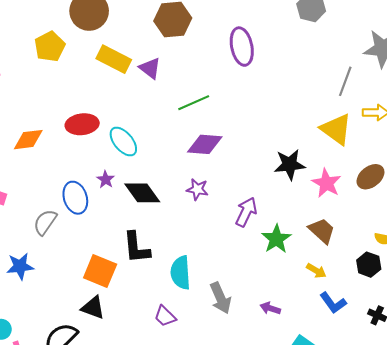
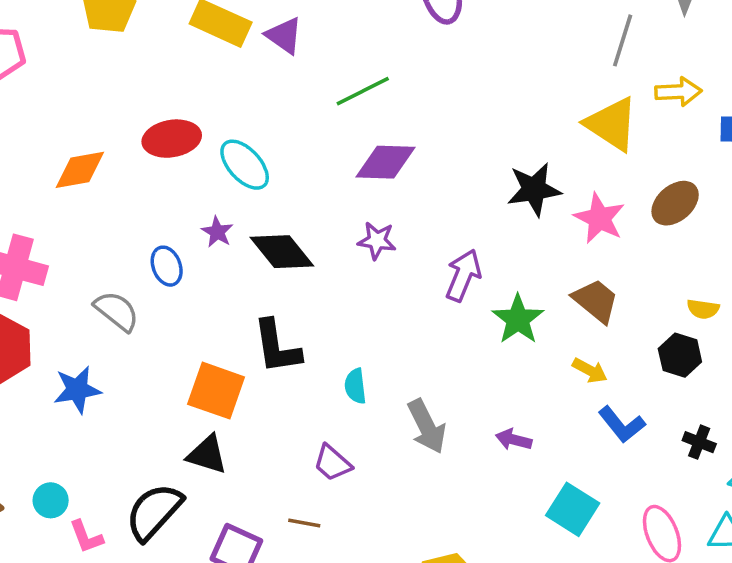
blue ellipse: (75, 198) -> (167, 266), size x0.7
gray semicircle: (45, 222) -> (117, 311), turned 96
cyan semicircle: (181, 273) -> (355, 386), size x0.6

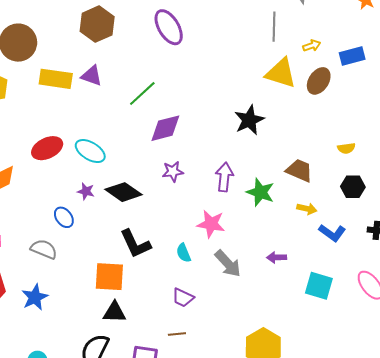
yellow arrow: (678, 92) -> (312, 46), size x0.7
brown ellipse: (675, 203) -> (319, 81), moved
pink star: (599, 218) -> (211, 224), moved
yellow semicircle: (703, 309) -> (346, 148), moved

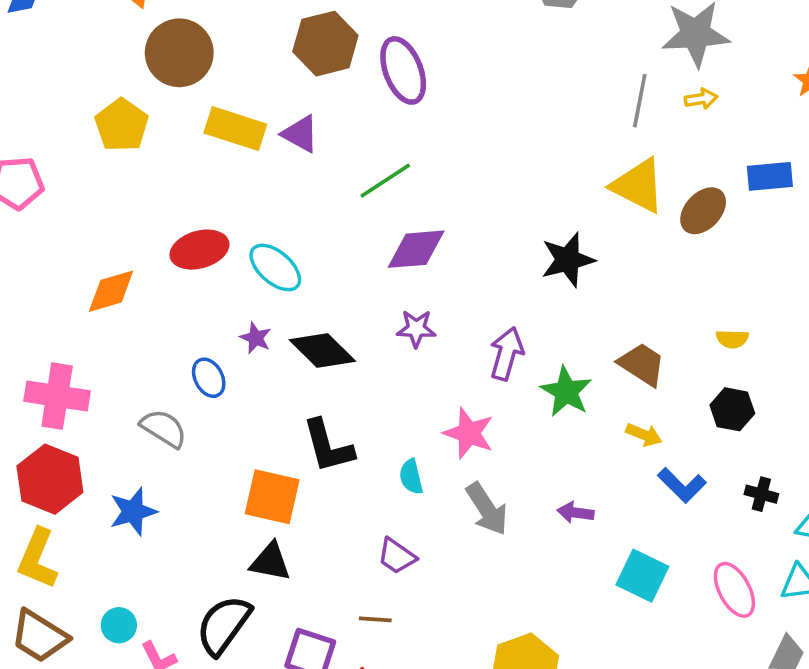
purple ellipse: (169, 27) -> (403, 70), moved
yellow arrow: (312, 46) -> (701, 99), moved

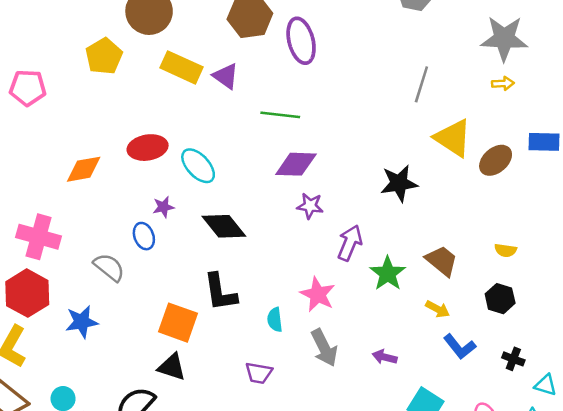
gray line: (640, 101) -> (421, 84), moved
green line: (385, 181) -> (280, 115), turned 33
purple star: (416, 329) -> (310, 206), moved
purple star: (256, 338) -> (163, 207), moved, turned 30
purple trapezoid: (397, 556) -> (259, 373), turned -32

